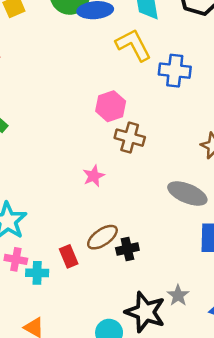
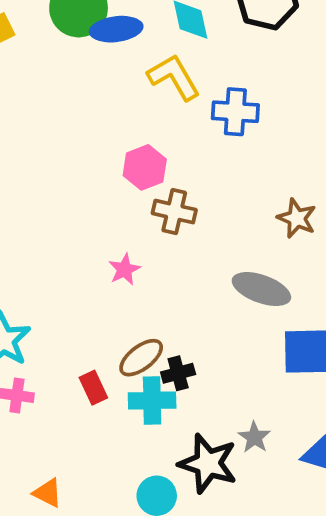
cyan cross: (37, 273) -> (152, 400), moved, size x1.4

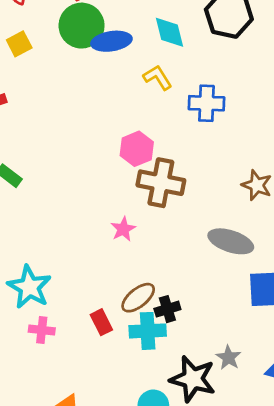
yellow L-shape: (174, 77) -> (158, 77), size x0.7
brown cross: (174, 212) -> (161, 183), size x1.4

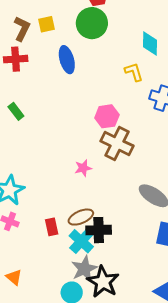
blue ellipse: (111, 41) -> (67, 60), moved, turned 68
black cross: (167, 309) -> (99, 230), size x1.4
cyan cross: (148, 331) -> (81, 241), turned 30
gray star: (228, 358) -> (84, 269), moved, size x1.5

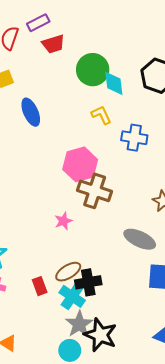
green circle: (92, 23) -> (93, 70), moved
pink hexagon: (107, 116) -> (80, 164), size x1.4

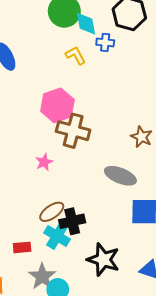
blue cross: (134, 138) -> (105, 42), moved, size x0.7
red rectangle: (40, 286) -> (22, 247), moved, turned -72
gray star: (79, 324) -> (42, 276), moved
black star: (100, 335) -> (103, 260), moved

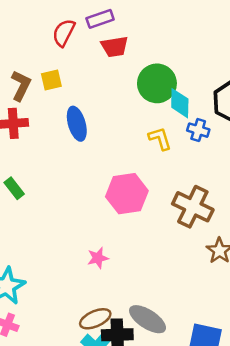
brown cross: (73, 131) -> (193, 207), moved
gray ellipse: (120, 176) -> (148, 319), moved

